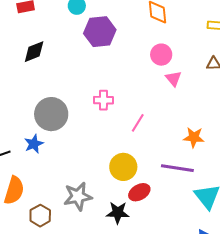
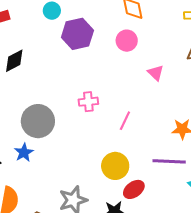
pink circle: (161, 55) -> (127, 41), moved

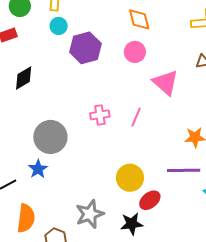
pink triangle: (156, 73) -> (165, 83), size x1.6
pink line: (125, 121) -> (136, 117), moved

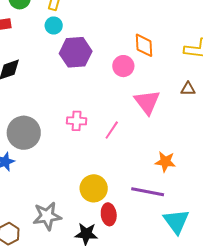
orange diamond: (139, 19) -> (144, 45), moved
red ellipse: (150, 200) -> (109, 214), turned -70

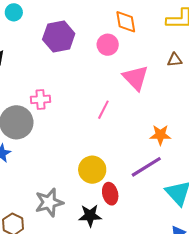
cyan circle: (54, 25) -> (14, 12), moved
pink cross: (77, 121) -> (40, 99), moved
purple line: (148, 192) -> (146, 167), turned -36

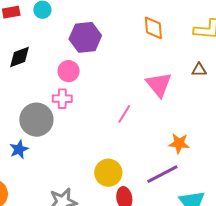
pink circle: (108, 45) -> (69, 71), moved

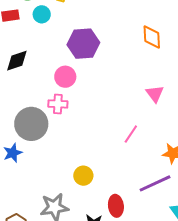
pink triangle: (159, 85) -> (155, 94), size x0.7
pink line: (124, 114) -> (131, 134), moved
yellow circle: (108, 173) -> (83, 176), moved, size x0.7

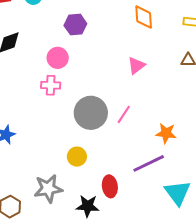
purple hexagon: (83, 44) -> (75, 25), size x0.7
pink triangle: (155, 94) -> (136, 66), moved, turned 30
gray circle: (31, 124) -> (91, 113), moved

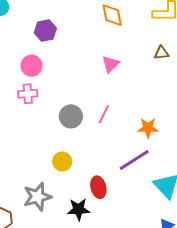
gray circle: (91, 113) -> (71, 116), size x0.7

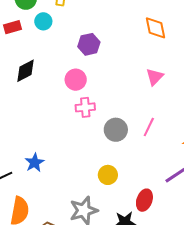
pink cross: (28, 94) -> (85, 107), moved
red ellipse: (98, 187) -> (144, 200), turned 35

